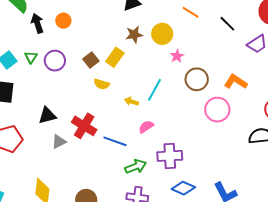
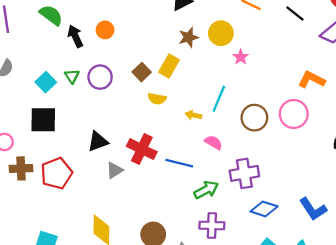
brown circle: (197, 79) -> (254, 118), moved
pink semicircle: (146, 127) -> (214, 142), turned 70

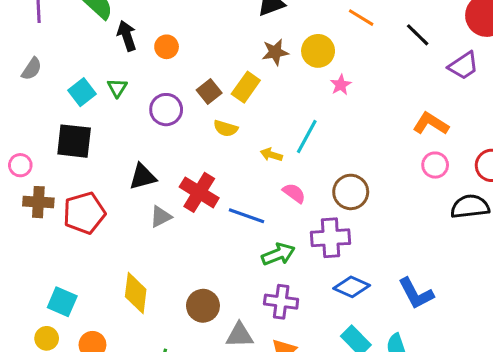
orange circle: (105, 30) -> (167, 47), moved
purple circle: (100, 77) -> (166, 110), moved
pink circle: (294, 114) -> (435, 165), moved, size x0.7
brown circle: (254, 118) -> (351, 192), moved

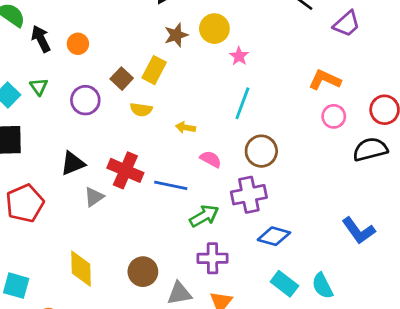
cyan line: (307, 137) -> (242, 103), moved
blue L-shape: (416, 293) -> (359, 231), moved

